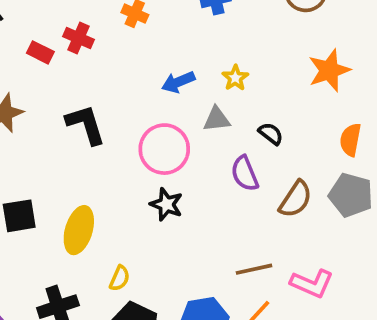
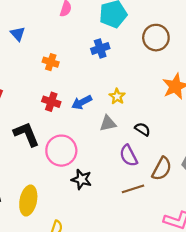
red cross: (79, 38) -> (51, 102), moved
pink circle: (164, 149) -> (61, 151), moved
brown line: (254, 269) -> (133, 189), moved

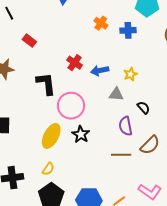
orange cross: (51, 62) -> (101, 23), moved
yellow ellipse: (28, 200) -> (51, 136), moved

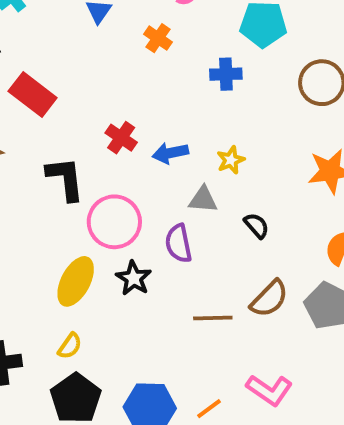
orange cross: (101, 23) -> (158, 38), moved
red rectangle: (29, 41) -> (33, 94), size x1.6
purple semicircle: (126, 126) -> (179, 243), moved

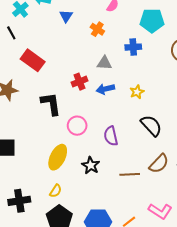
red cross: (121, 138) -> (79, 82), turned 35
gray triangle: (203, 200) -> (104, 63), moved
pink circle: (114, 222) -> (77, 126), size x0.7
black semicircle: (257, 225) -> (151, 126), size x1.6
black star: (134, 278) -> (91, 165), moved

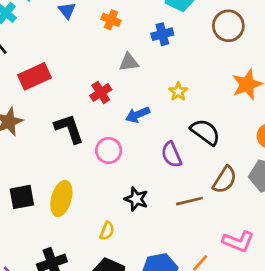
red rectangle: (33, 60) -> (34, 76), turned -50
blue arrow: (105, 89) -> (138, 115), moved
purple semicircle: (111, 136) -> (171, 155), moved
yellow ellipse: (58, 157) -> (61, 198), moved
yellow semicircle: (56, 191) -> (107, 231), moved

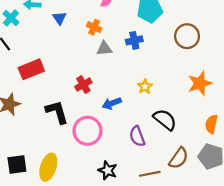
gray triangle: (129, 62) -> (104, 49), moved
pink circle: (109, 151) -> (87, 131), size x1.4

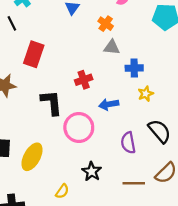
blue cross: (134, 40) -> (134, 68), moved
red rectangle: (31, 69) -> (34, 54), turned -60

